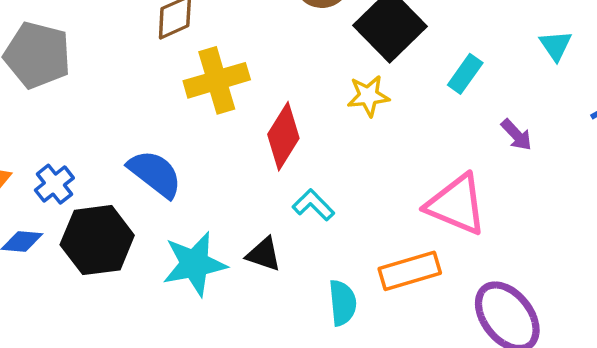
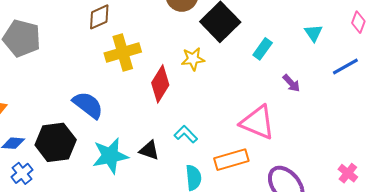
yellow star: (368, 96) -> (193, 59), moved
blue cross: (54, 184) -> (22, 173), moved
cyan L-shape: (313, 205) -> (186, 134), moved

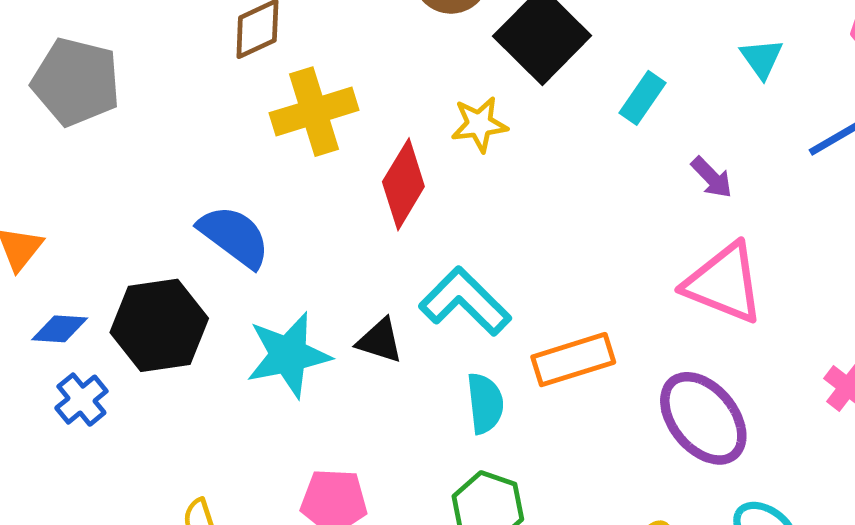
pink triangle: (258, 122) -> (724, 283), moved
cyan L-shape: (186, 134) -> (465, 301), size x1.6

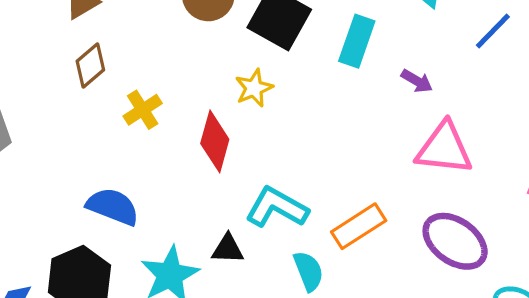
cyan rectangle: (643, 98) -> (357, 41), size x1.4
yellow cross: (314, 112) -> (143, 110), size x0.7

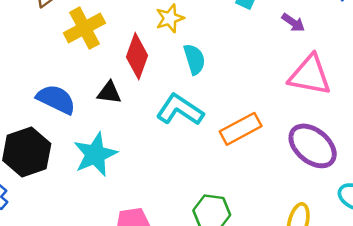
yellow cross: (143, 110) -> (84, 28), size x1.4
black triangle: (228, 249) -> (109, 93), moved
cyan semicircle: (308, 271) -> (194, 59), moved

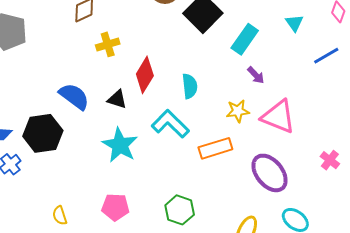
yellow star: (170, 18) -> (238, 111), moved
purple arrow: (293, 23) -> (256, 75), moved
yellow cross: (84, 28) -> (108, 44), size x0.7
cyan star: (95, 154) -> (120, 145), moved, turned -30

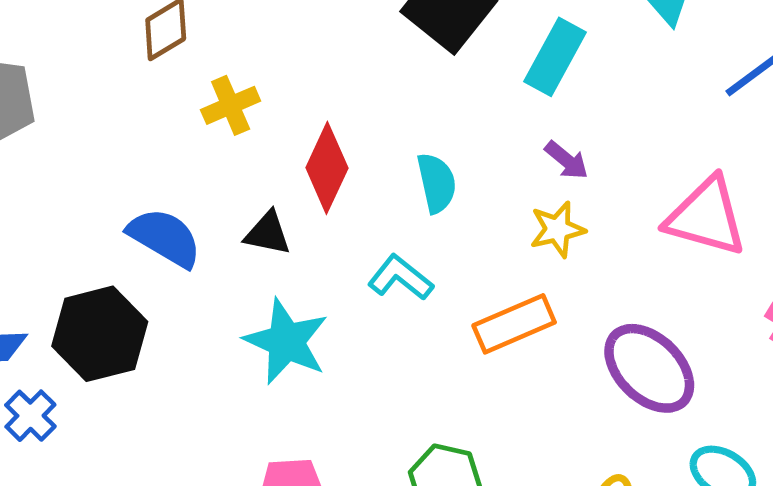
purple arrow: (256, 75) -> (566, 160), moved
pink triangle: (278, 117) -> (706, 217), moved
cyan L-shape: (170, 124) -> (400, 278), size x0.7

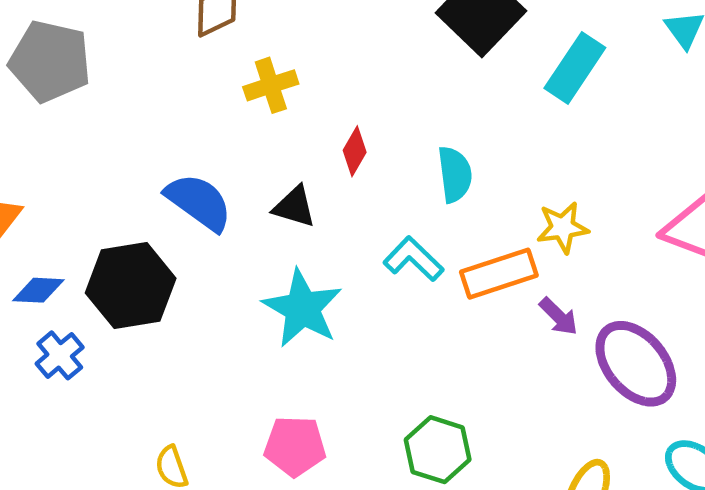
purple arrow: (566, 160) -> (559, 316), moved
red diamond: (327, 168) -> (355, 151), size x0.6
orange rectangle: (514, 324) -> (499, 274), moved

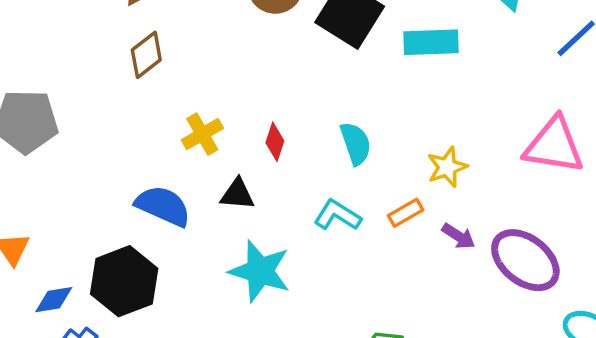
cyan rectangle: (575, 68) -> (431, 42), turned 66
yellow cross: (271, 85) -> (202, 134), moved
orange rectangle: (499, 274) -> (406, 213), size x0.6

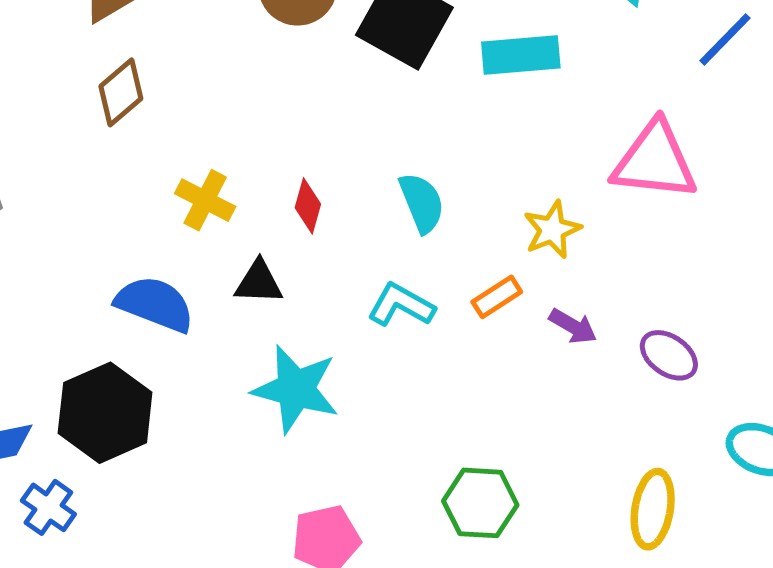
yellow cross: (202, 134) -> (205, 200), turned -30
pink triangle: (554, 145) -> (655, 161), moved
purple ellipse: (525, 260) -> (669, 355), size x0.6

